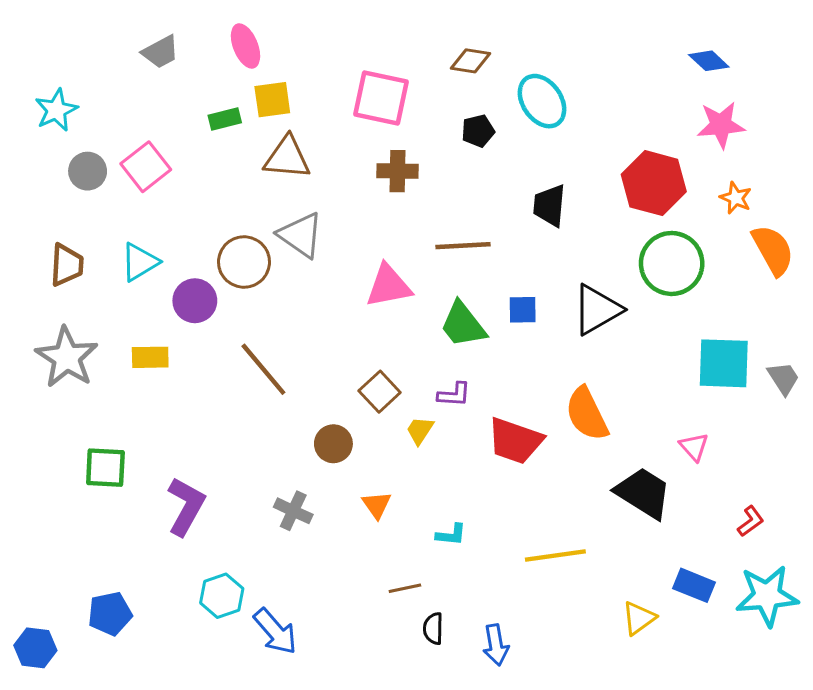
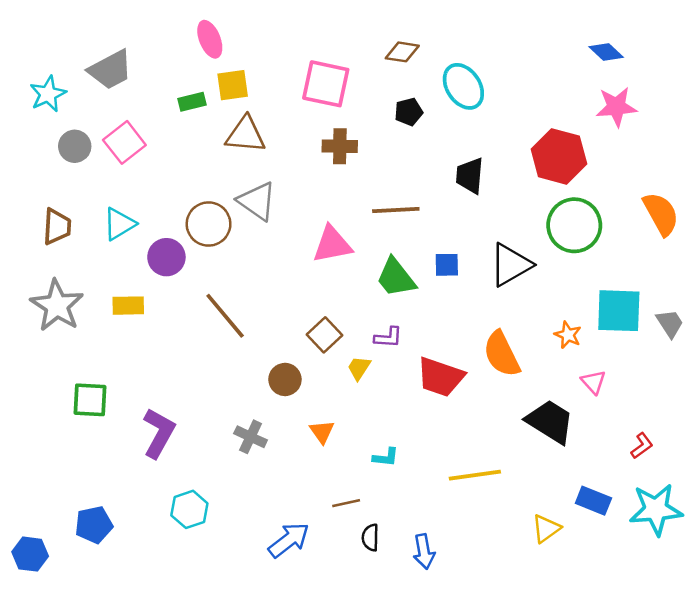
gray trapezoid: (161, 52) -> (110, 70), moved, size x1.4
orange star: (736, 198) -> (568, 335), moved
blue arrow: (275, 631) -> (289, 540), moved, turned -87

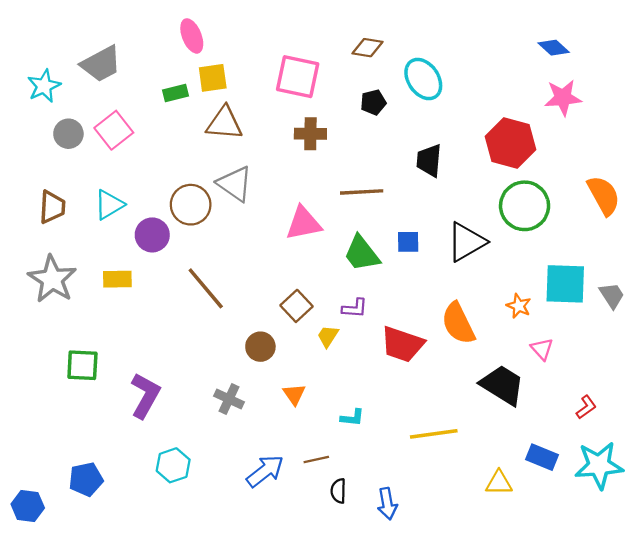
yellow triangle: (546, 529) -> (499, 483), turned 36
blue arrow: (289, 540) -> (265, 471), moved

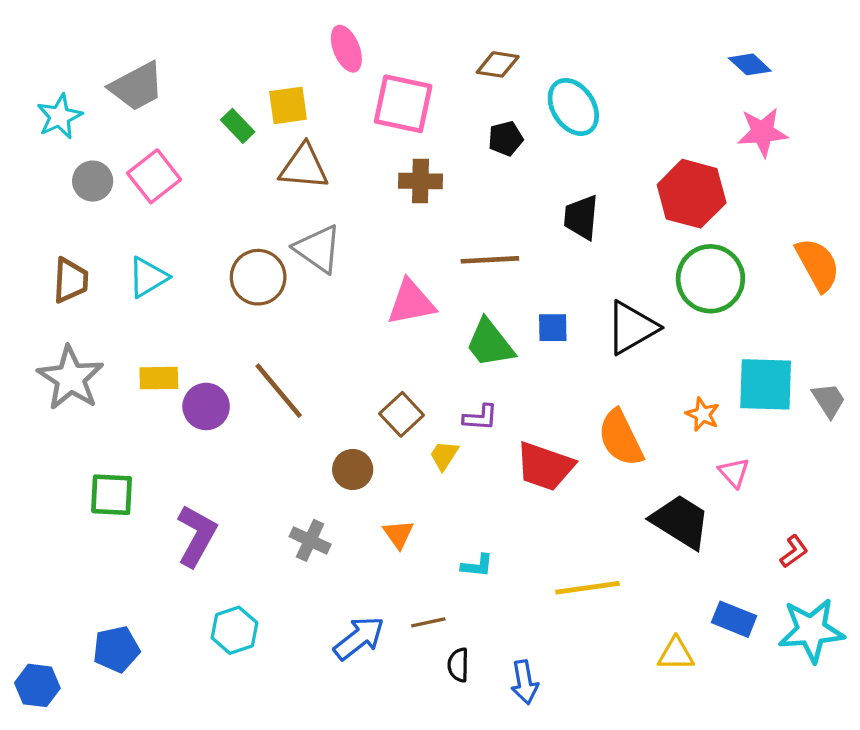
pink ellipse: (192, 36) -> (346, 49), moved
green rectangle: (175, 93) -> (238, 126), turned 60
purple circle: (152, 235) -> (206, 406), moved

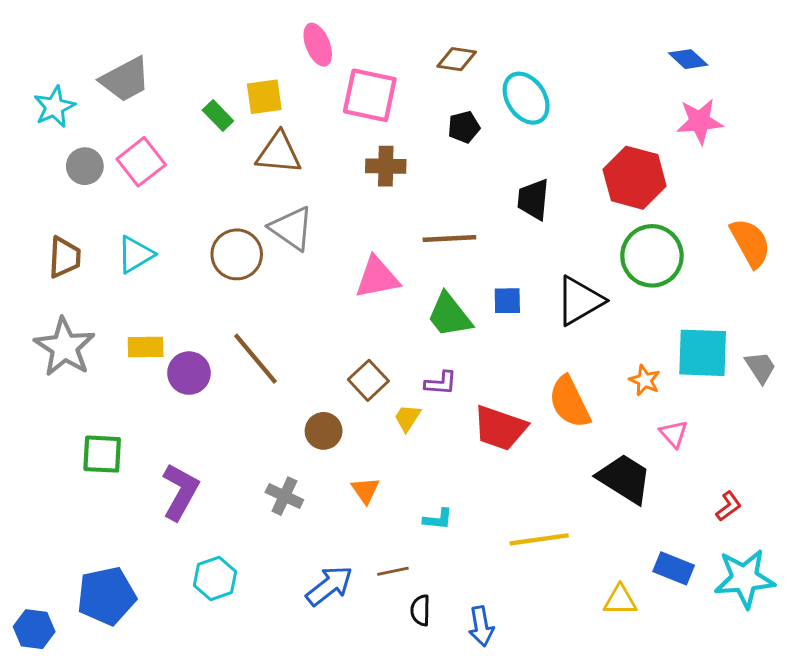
blue pentagon: (116, 649) -> (106, 596), size x1.4

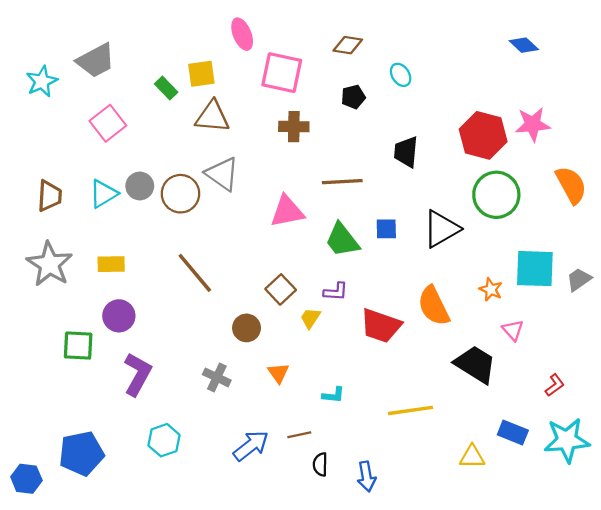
cyan ellipse: (526, 98) -> (401, 75), size x0.6
pink star: (700, 121) -> (533, 124), moved
gray circle: (85, 166) -> (140, 186), moved
gray trapezoid: (760, 367) -> (579, 280), turned -92
purple circle: (189, 373) -> (119, 316), moved

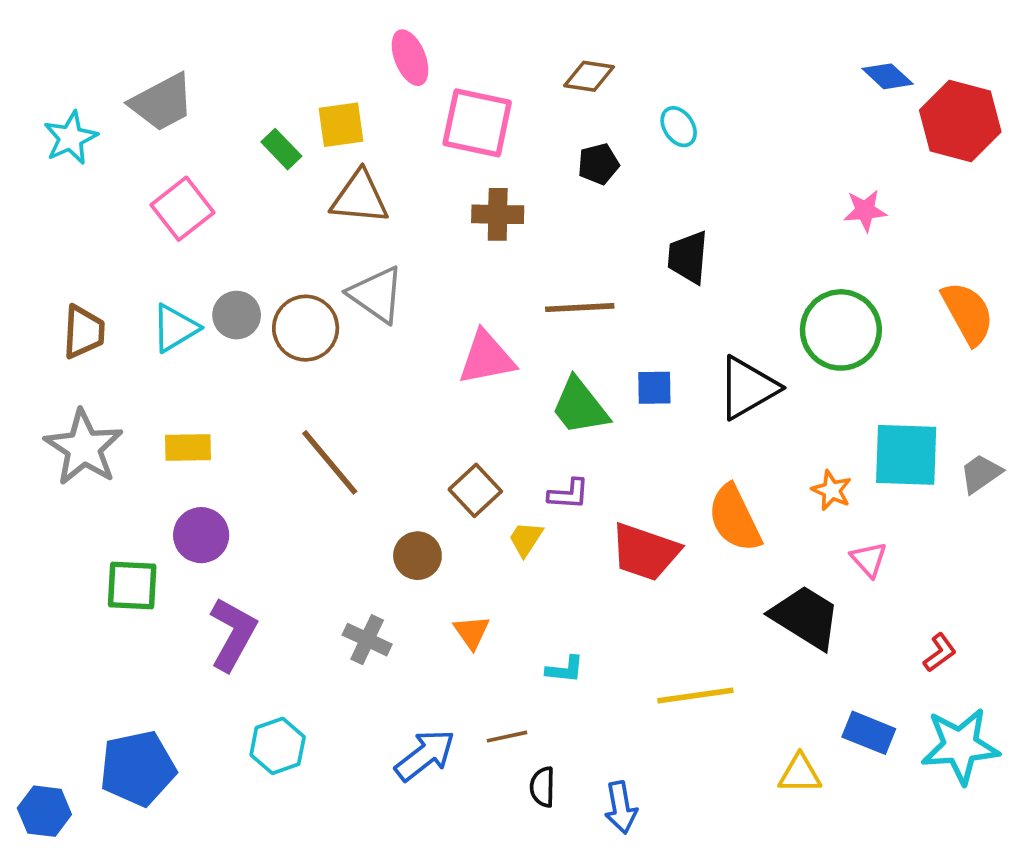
pink star: (533, 124) -> (865, 211), moved, size x0.7
red hexagon: (483, 135) -> (960, 121), moved

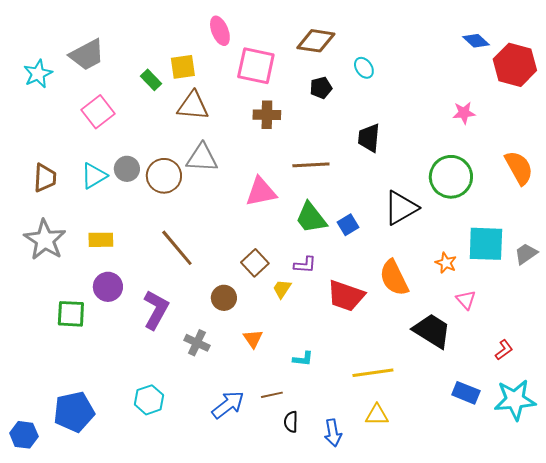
brown diamond: (589, 76) -> (316, 41), size x1.4
gray triangle: (376, 295) -> (202, 158), turned -32
blue square: (654, 388) -> (348, 225), moved, turned -30
purple L-shape: (233, 634) -> (156, 310), moved
yellow triangle: (800, 774) -> (377, 415), moved

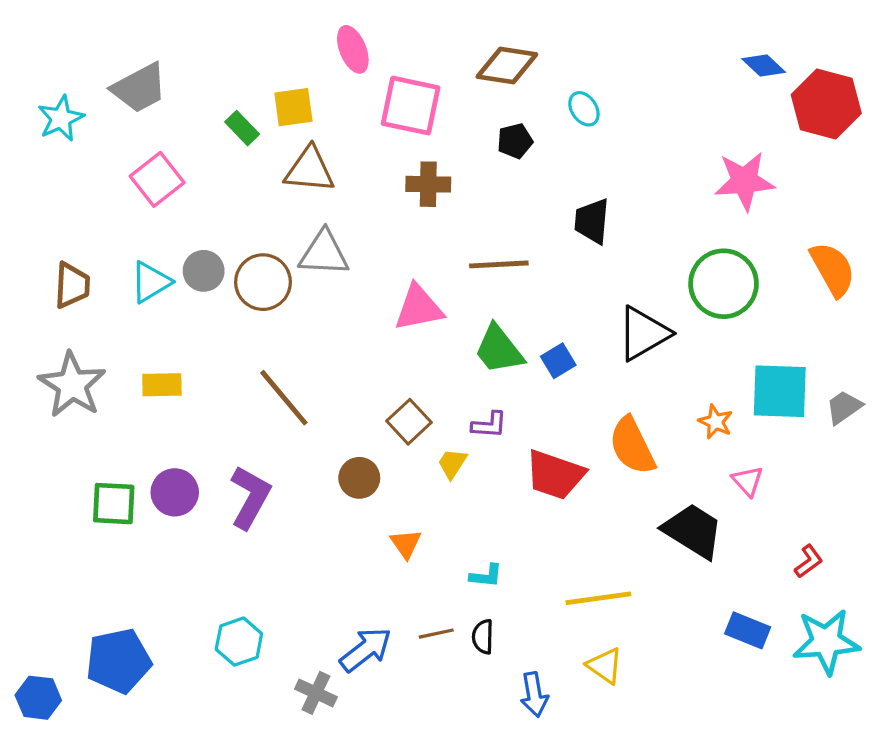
pink star: (464, 113) -> (744, 181), size x1.6
purple circle: (108, 287) -> (175, 492), moved
gray cross: (197, 343) -> (316, 693), moved
yellow triangle: (377, 415) -> (605, 666), turned 35
black semicircle: (291, 422) -> (483, 637), moved

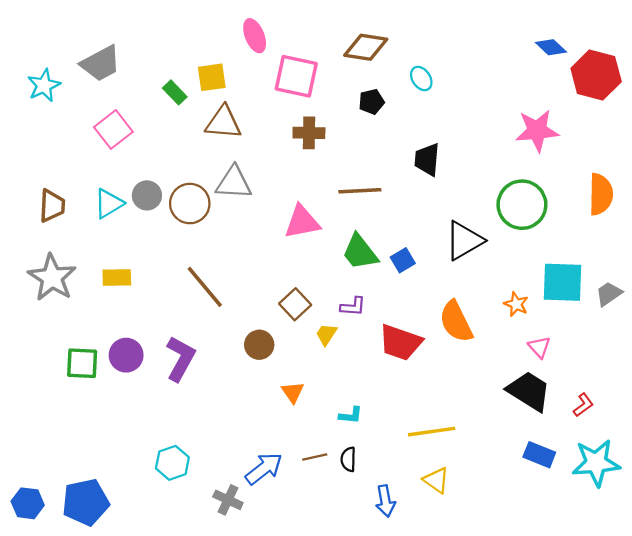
orange semicircle: (833, 269) -> (601, 194), turned 30
black trapezoid: (693, 531) -> (529, 391), moved
blue pentagon: (119, 661) -> (86, 502), moved

